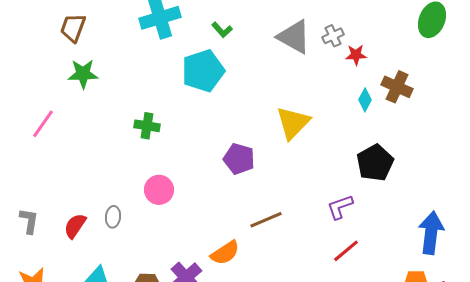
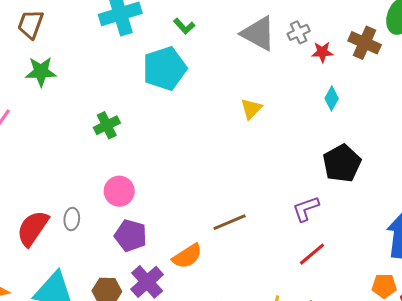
brown cross: (397, 87) -> (365, 43), moved
yellow triangle: (293, 123) -> (251, 109), moved, size x0.6
green cross: (147, 126) -> (107, 125), turned -35
purple pentagon: (239, 159) -> (131, 236), moved
red semicircle: (75, 226) -> (33, 228), size x1.4

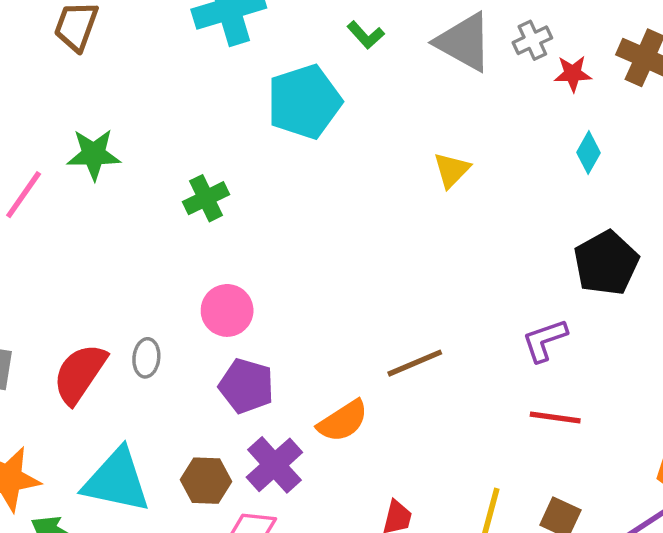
green L-shape: (184, 26) -> (366, 35), moved
green star: (41, 72) -> (94, 154), moved
red line: (312, 254) -> (555, 417), turned 48

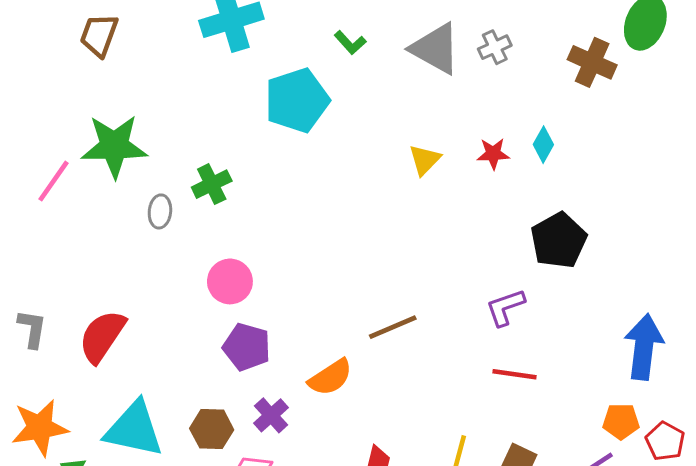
red star: (573, 74) -> (493, 154), moved
green star: (94, 154) -> (114, 146), size x1.4
gray ellipse: (146, 358) -> (160, 211), moved
purple cross: (274, 465) -> (271, 415), size x0.7

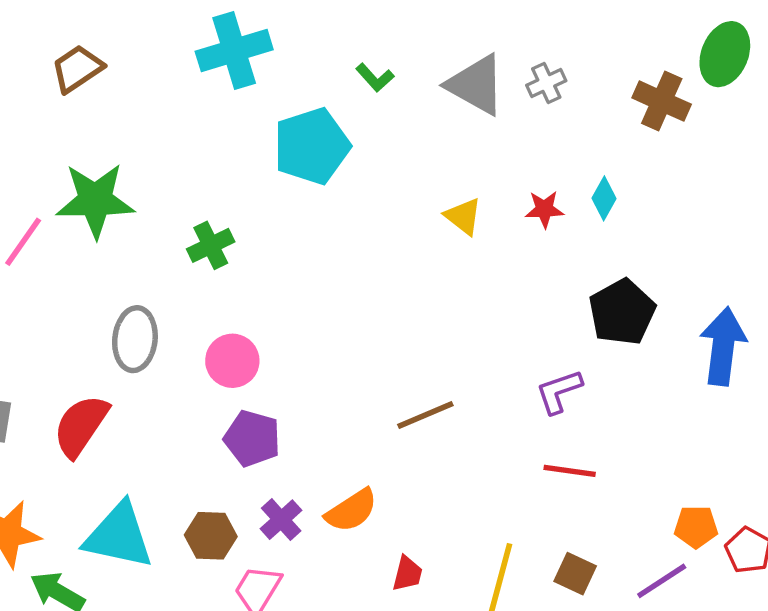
brown trapezoid: (99, 35) -> (77, 69), turned 36
yellow triangle: (425, 160) -> (463, 216), turned -36
gray ellipse: (160, 211) -> (135, 339), moved, size x1.6
blue arrow: (644, 347) -> (723, 346), moved
orange semicircle: (330, 377) -> (351, 511), moved

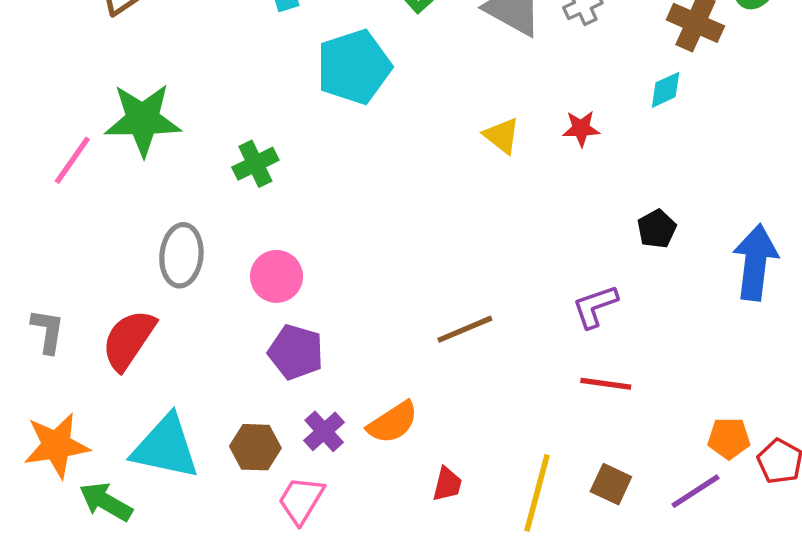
cyan diamond: (604, 198) -> (666, 90), moved, turned 36
black pentagon: (622, 312) -> (657, 229), size x0.6

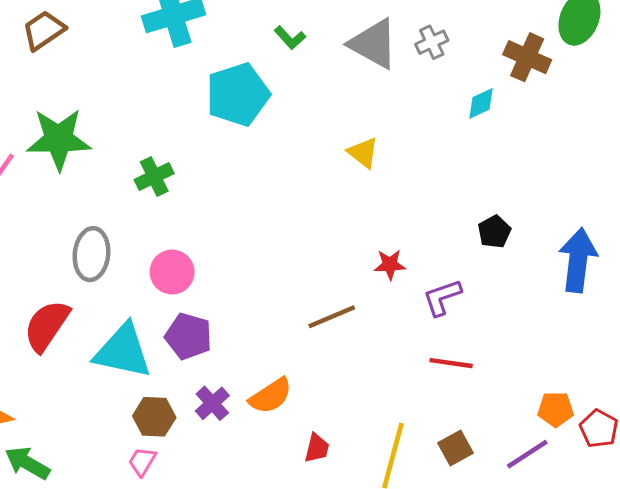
cyan diamond: (666, 90) -> (481, 103), moved
red star: (581, 129) -> (390, 265), moved
cyan triangle: (166, 447) -> (123, 351), moved
brown square: (611, 484) -> (456, 448), turned 36
pink trapezoid: (301, 500) -> (142, 462), moved, size x0.7

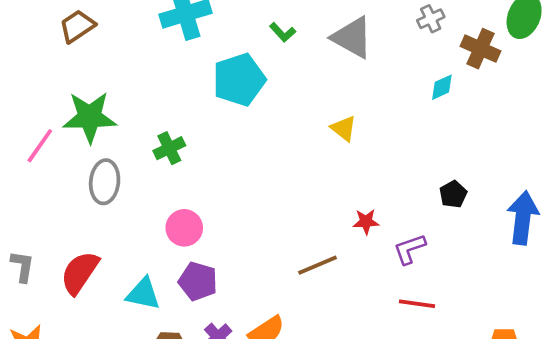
gray cross: (432, 42) -> (431, 19), moved
gray ellipse: (91, 254) -> (105, 182), moved
cyan triangle: (123, 351) -> (143, 294), size x0.7

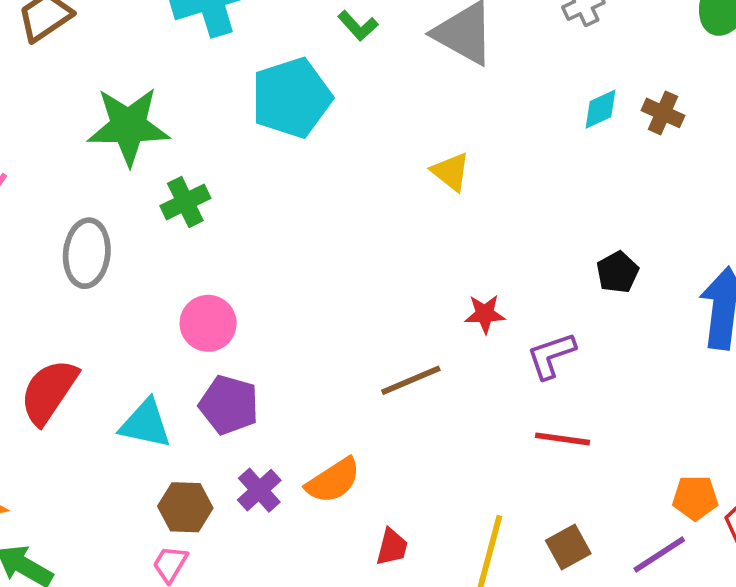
brown cross: (480, 49) -> (663, 113), moved, size x0.7
green star: (90, 117) -> (128, 126), moved

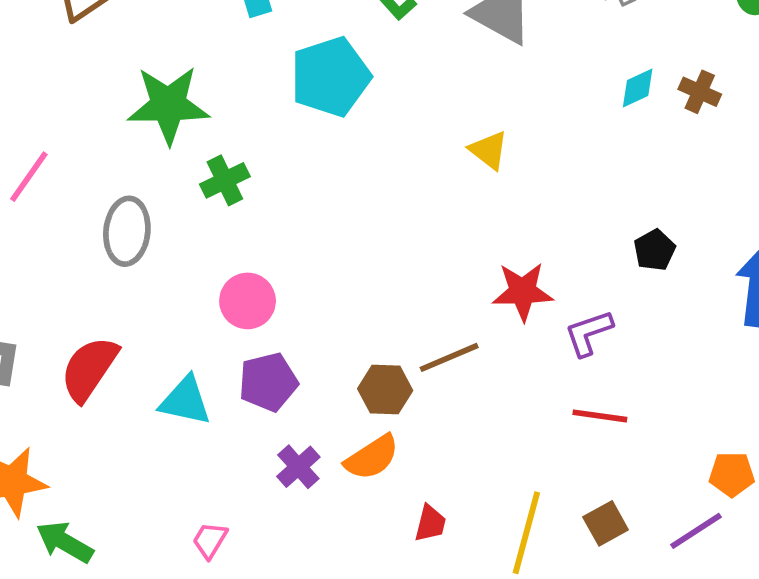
red star: (485, 314) -> (523, 292), size x1.5
purple pentagon: (229, 405) -> (268, 382), turned -30
brown hexagon: (185, 507) -> (385, 390), moved

